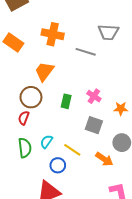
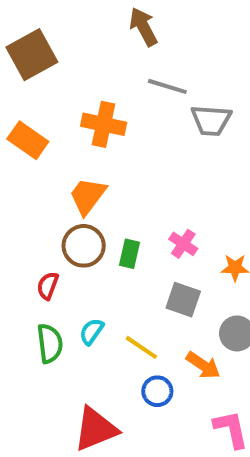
gray line: (86, 52) -> (167, 86), moved
brown circle: (31, 97) -> (84, 246), moved
blue circle: (58, 165) -> (157, 391), moved

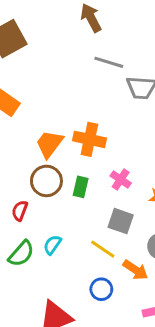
orange cross: (104, 124) -> (89, 139), moved
green semicircle: (50, 343) -> (21, 254), turned 48
yellow line: (141, 347) -> (103, 249), moved

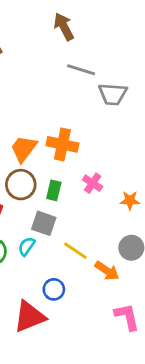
gray square: (121, 221) -> (44, 223), moved
blue circle: (101, 289) -> (54, 289), moved

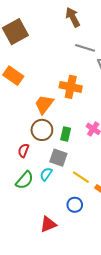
orange cross: (62, 144) -> (71, 87), moved
blue circle: (54, 289) -> (75, 205), moved
red triangle: (29, 317) -> (48, 224), size x0.7

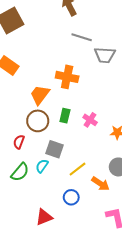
green rectangle: (66, 134) -> (65, 116), moved
yellow line: (81, 177) -> (77, 169), turned -72

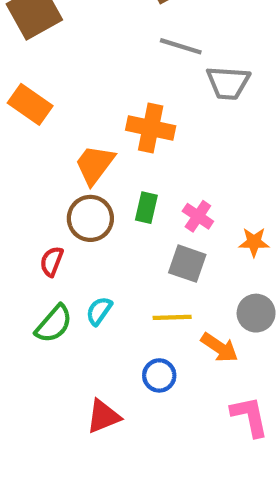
gray square: (54, 149) -> (187, 264), moved
yellow line: (77, 169) -> (172, 317), turned 36

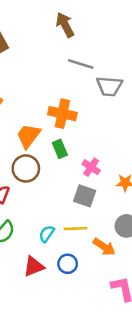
green rectangle: (146, 208) -> (60, 149), moved, turned -36
cyan semicircle: (99, 311) -> (47, 234), moved
red triangle: (103, 416) -> (34, 266), moved

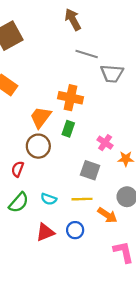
green rectangle: (60, 149) -> (68, 129), turned 42
pink cross: (91, 167) -> (105, 143), moved
cyan semicircle: (47, 234) -> (49, 199), moved, turned -105

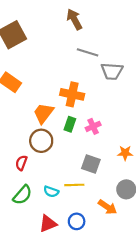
pink cross: (105, 143) -> (93, 126), moved, turned 32
yellow line: (82, 199) -> (74, 185), moved

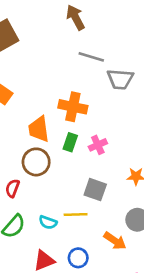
orange trapezoid: (43, 113) -> (39, 129), turned -45

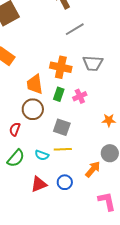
gray line: (91, 57) -> (75, 29), turned -48
gray trapezoid: (120, 79) -> (93, 63), moved
gray square: (95, 190) -> (62, 127), moved
orange arrow: (115, 241) -> (93, 169), turned -84

